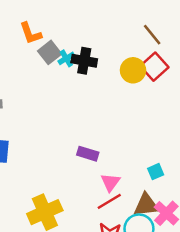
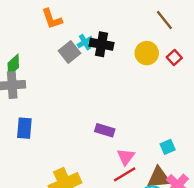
gray square: (50, 52) -> (70, 52), moved
red square: (154, 67) -> (174, 57), moved, size x0.6

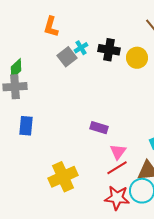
orange L-shape: (52, 19) -> (51, 27), turned 35
black cross: (101, 44) -> (109, 50), moved

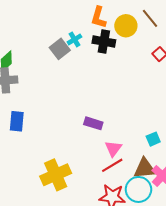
orange L-shape: (51, 27) -> (99, 17), moved
yellow circle: (137, 58) -> (126, 26), moved

